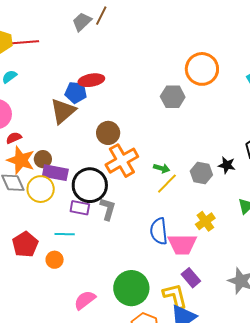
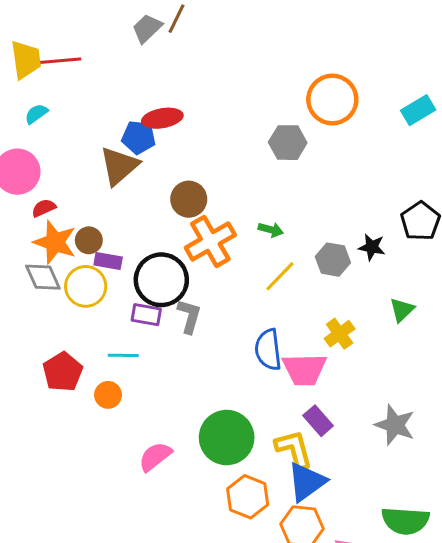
green arrow: (162, 168) -> (271, 230), moved
purple rectangle: (55, 173) -> (108, 261), size x0.7

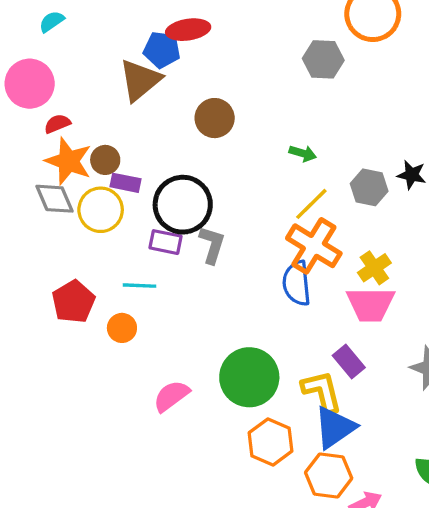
orange cross: (210, 241) -> (314, 246), moved, turned -30
pink trapezoid: (304, 369) -> (371, 304), moved

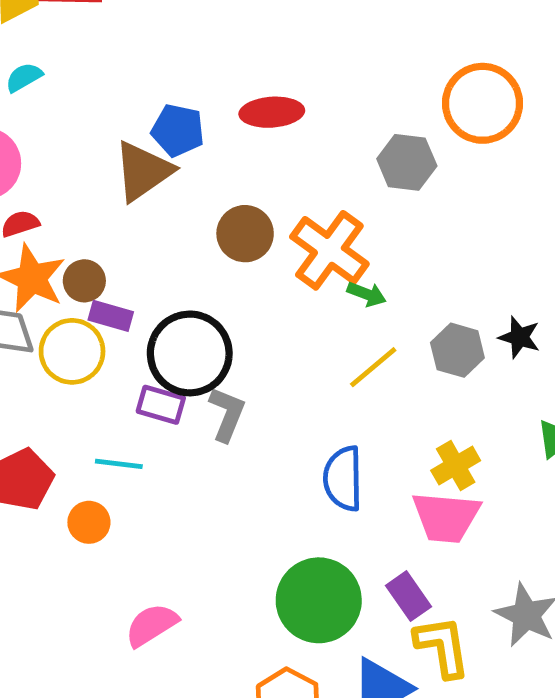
red ellipse: (188, 30) -> (272, 112), moved
orange cross: (314, 246) -> (329, 250), moved
green circle: (249, 377) -> (319, 600), moved
yellow L-shape: (322, 392) -> (442, 647), moved

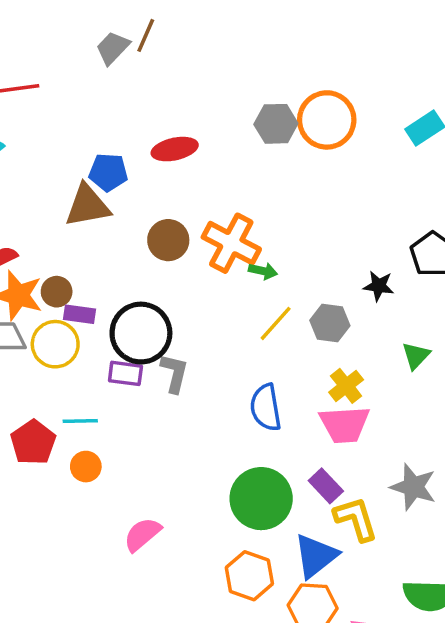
gray hexagon: (407, 162) -> (276, 124), moved
brown triangle: (143, 171) -> (87, 206), turned 33
gray hexagon: (457, 350) -> (330, 323), moved
cyan line: (119, 464) -> (80, 421), moved

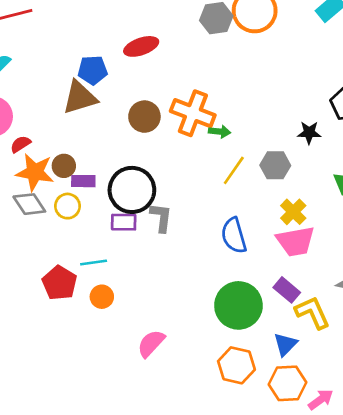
yellow circle: (55, 344) -> (68, 206), size x0.7
blue triangle: (316, 556) -> (285, 344), size x0.7

